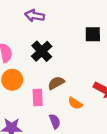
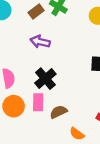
pink rectangle: (38, 97) -> (38, 102), moved

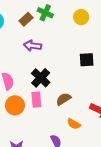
brown semicircle: (59, 112) -> (64, 99), moved

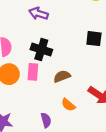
black cross: (41, 78) -> (41, 49), turned -36

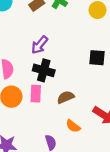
purple arrow: (39, 14) -> (40, 45), moved, turned -66

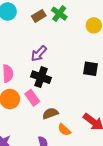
pink rectangle: (36, 94) -> (32, 98), turned -42
brown semicircle: (66, 97) -> (50, 113), moved

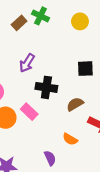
black cross: (41, 77) -> (46, 87), moved
brown semicircle: (50, 113) -> (75, 104), moved

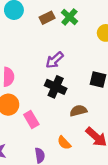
purple arrow: (27, 63) -> (55, 60), moved
pink rectangle: (29, 112) -> (31, 120), moved

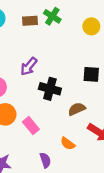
brown rectangle: (47, 18) -> (30, 21), turned 32
purple arrow: (55, 60) -> (29, 66), moved

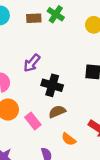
brown semicircle: (77, 109) -> (57, 112), moved

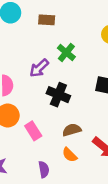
green cross: (56, 14) -> (66, 52), moved
brown semicircle: (57, 112) -> (72, 130), moved

